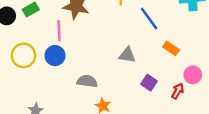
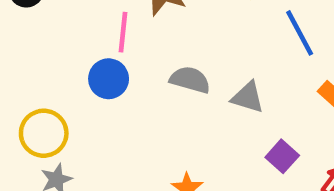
yellow circle: (24, 55) -> (44, 133), moved
gray semicircle: (87, 81) -> (190, 80), moved

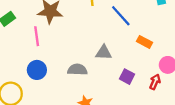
blue circle: (109, 79) -> (37, 70), moved
gray semicircle: (190, 80) -> (77, 70), moved

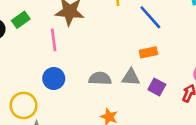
orange rectangle: (145, 42) -> (148, 52), moved, turned -40
gray triangle: (104, 53) -> (131, 77), moved

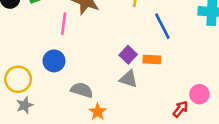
gray semicircle: (100, 78) -> (82, 90), moved
purple square: (157, 87) -> (128, 55), moved

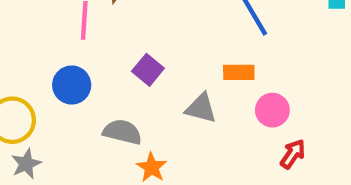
purple square: (128, 55) -> (148, 70), moved
pink circle: (199, 94) -> (272, 110), moved

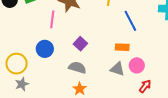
gray triangle: (201, 108) -> (117, 69), moved
gray semicircle: (122, 132) -> (77, 68), moved

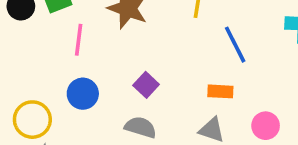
pink line: (52, 19) -> (79, 40), moved
pink circle: (137, 65) -> (266, 126), moved

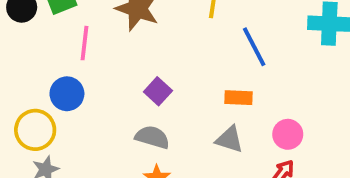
blue circle: (83, 94) -> (67, 94), moved

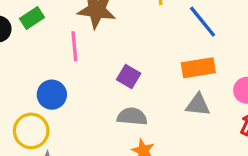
pink line: (84, 43) -> (74, 46), moved
orange rectangle: (239, 98) -> (198, 68), size x1.4

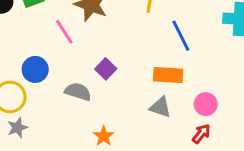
pink line: (74, 46) -> (64, 32), turned -40
gray semicircle: (132, 116) -> (78, 92), moved

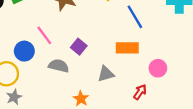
pink line: (64, 32) -> (44, 35), moved
gray triangle: (160, 107) -> (106, 74), moved, turned -30
red arrow: (201, 134) -> (140, 92), moved

